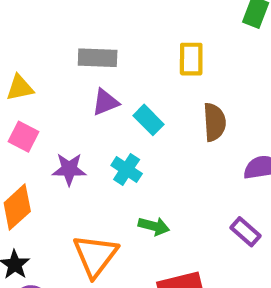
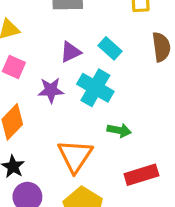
purple triangle: (105, 102) -> (71, 52), moved
cyan cross: (127, 170) -> (95, 88), size x1.5

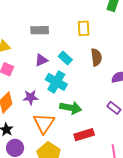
purple star: (51, 90) -> (31, 97), moved
green arrow: (119, 130) -> (71, 108), size x1.5

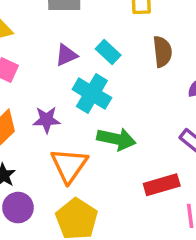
red rectangle: (84, 135) -> (162, 185), moved

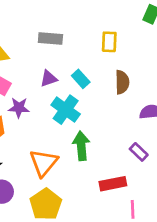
purple star: (47, 120) -> (19, 108), moved
green arrow: (116, 139) -> (81, 146), turned -112

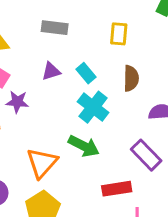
cyan cross: (66, 110) -> (93, 107), moved
green arrow: (81, 146) -> (84, 146), turned 120
purple rectangle: (139, 152) -> (146, 155), size x1.5

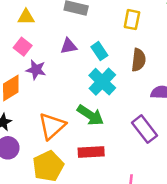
red rectangle: (117, 189) -> (91, 152), moved

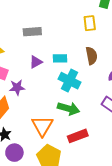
yellow rectangle: (132, 20) -> (90, 23), moved
cyan rectangle: (99, 51) -> (60, 58), turned -40

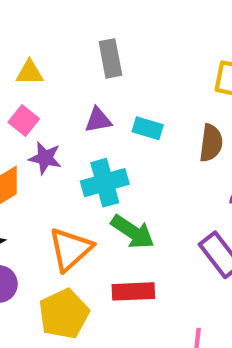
gray rectangle: (32, 32) -> (110, 58), turned 66
cyan cross: (69, 81) -> (105, 183), moved, turned 30

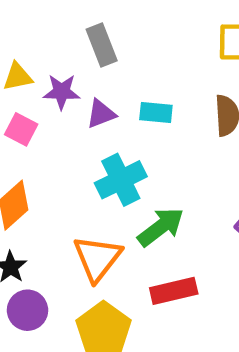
purple star: (45, 158) -> (61, 92), moved
green arrow: (133, 232) -> (161, 227), turned -60

